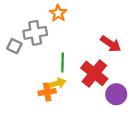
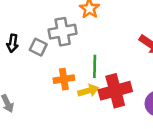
red cross: (94, 73) -> (115, 91), moved, turned 36
orange cross: (47, 92) -> (64, 79), moved

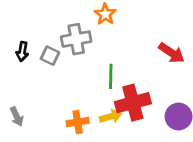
orange cross: (64, 79) -> (78, 122), moved
yellow arrow: (88, 91) -> (111, 116), moved

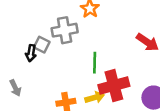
black arrow: (22, 52) -> (31, 53), moved
gray arrow: (17, 116) -> (15, 88), moved

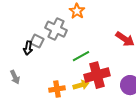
gray cross: (65, 30) -> (56, 29), turned 35
green line: (95, 63) -> (81, 56), turned 60

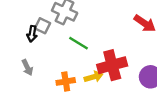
green line: (81, 56) -> (78, 43), moved, turned 60
gray arrow: (15, 77) -> (27, 68), moved

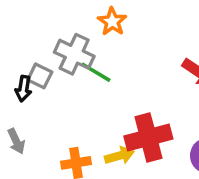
green line: (78, 43) -> (96, 72), moved

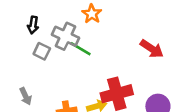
black arrow: (23, 89) -> (33, 25), moved

